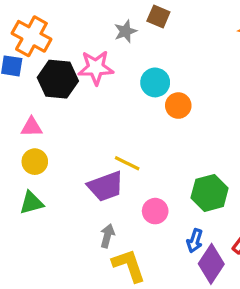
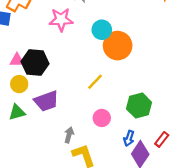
black hexagon: (58, 79) -> (35, 63), moved
orange circle: (178, 106) -> (118, 46), size x1.6
yellow line: (127, 163) -> (95, 82), moved, turned -72
purple trapezoid: (106, 186) -> (46, 101), moved

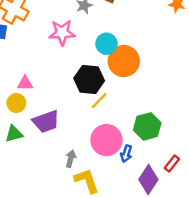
pink triangle: (17, 60) -> (25, 83), moved
black hexagon: (35, 63) -> (89, 80), moved
pink circle: (102, 118) -> (106, 140), size x1.6
blue arrow: (129, 138) -> (126, 154), moved

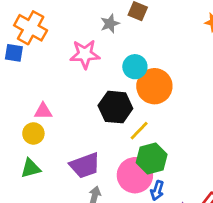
yellow line: (99, 101) -> (139, 131), moved
purple trapezoid: (46, 122) -> (85, 165), moved
green hexagon: (147, 126) -> (152, 159), moved

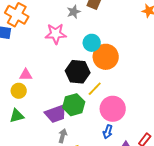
green hexagon: (152, 159) -> (74, 105), moved
pink circle: (135, 175) -> (113, 109), moved

